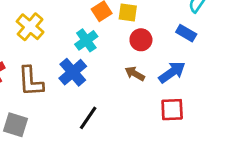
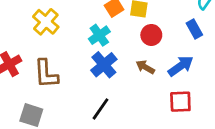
blue rectangle: (186, 33) -> (194, 29), turned 30
blue cross: (73, 72) -> (104, 65), moved

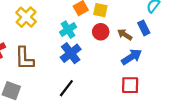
red circle: (151, 35) -> (101, 32), moved
brown arrow: (145, 67) -> (125, 35), moved

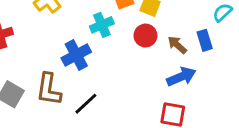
blue cross: (71, 53) -> (76, 55), moved
brown L-shape: (24, 58) -> (49, 89), moved

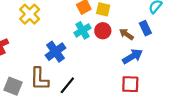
cyan cross: (102, 25) -> (83, 30), moved

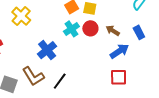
blue rectangle: (145, 28) -> (139, 32), moved
brown L-shape: (39, 79) -> (33, 76), turned -30

